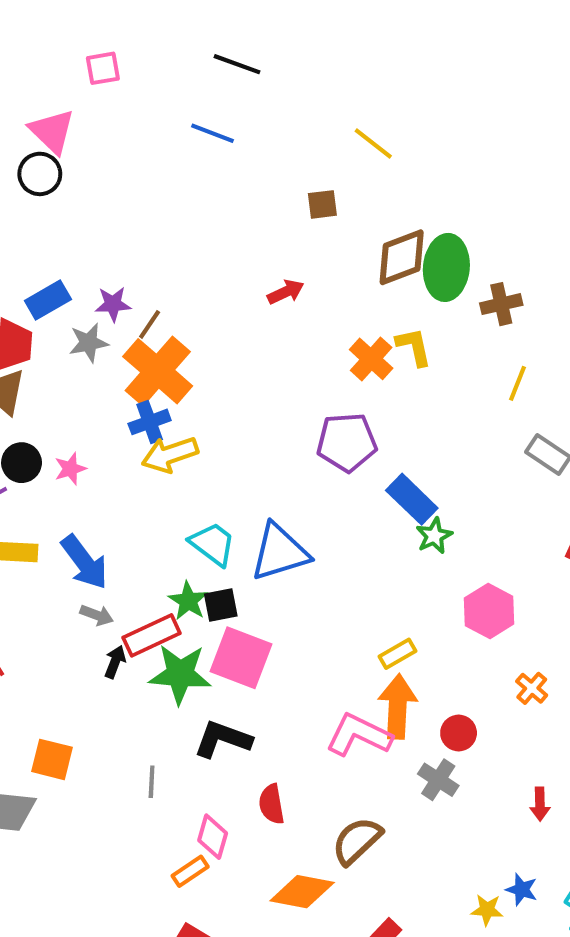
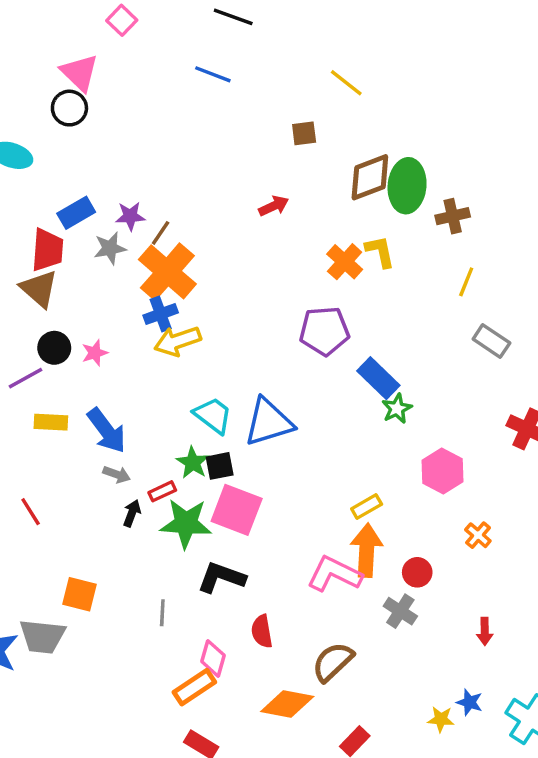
pink square: (103, 68) -> (122, 20), turned -36
red rectangle: (152, 635) -> (162, 491), size x0.6
orange rectangle: (190, 871) -> (194, 687), size x1.4

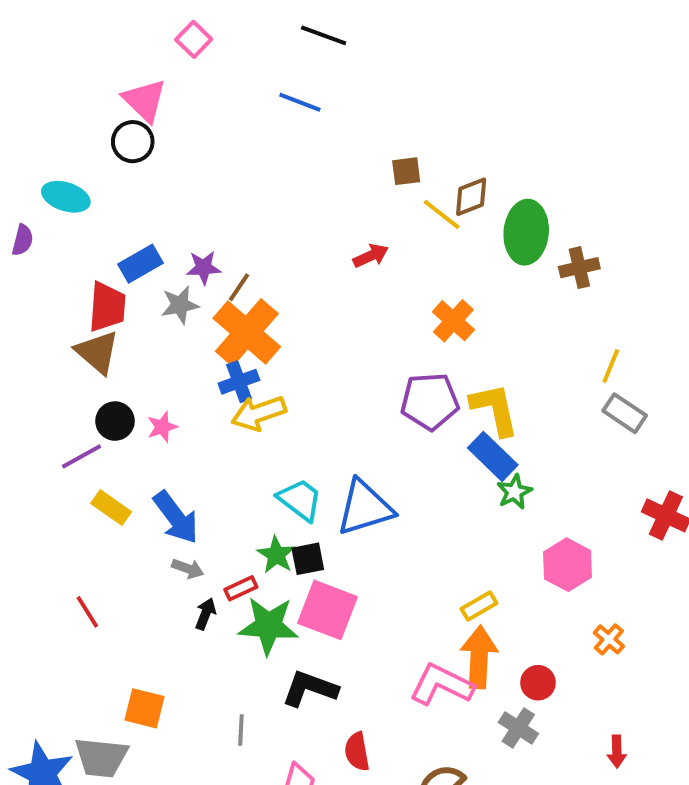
yellow line: (346, 83) -> (442, 214), moved
brown diamond: (370, 177) -> (471, 197), moved, size x0.7
yellow L-shape: (380, 252) -> (495, 409), moved, size x1.4
yellow line: (466, 282) -> (611, 366), moved
yellow rectangle: (51, 422) -> (111, 508), turned 32

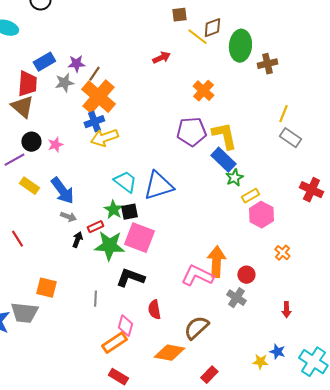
yellow rectangle: (479, 606) -> (250, 196), moved

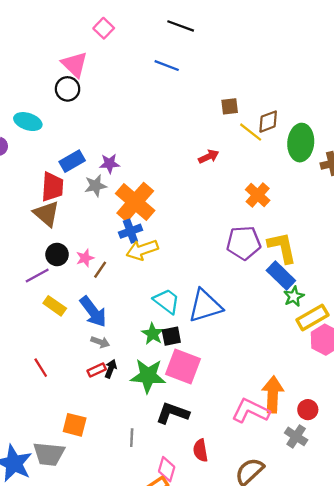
brown line: (94, 74) -> (100, 270), moved
yellow rectangle: (250, 196) -> (312, 317), size x1.5
red rectangle: (95, 227) -> (97, 370), moved

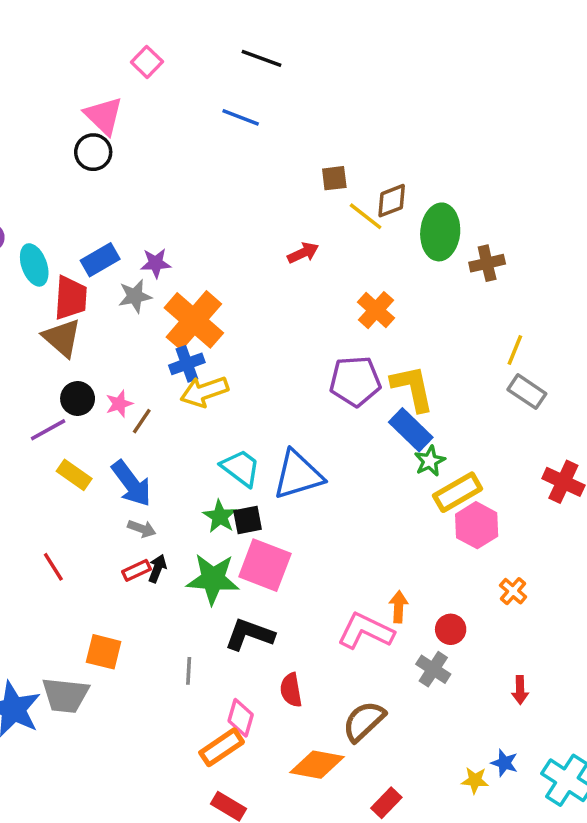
cyan ellipse: (28, 122) -> (34, 265), moved, turned 52
orange arrow: (273, 394) -> (399, 607), size x0.6

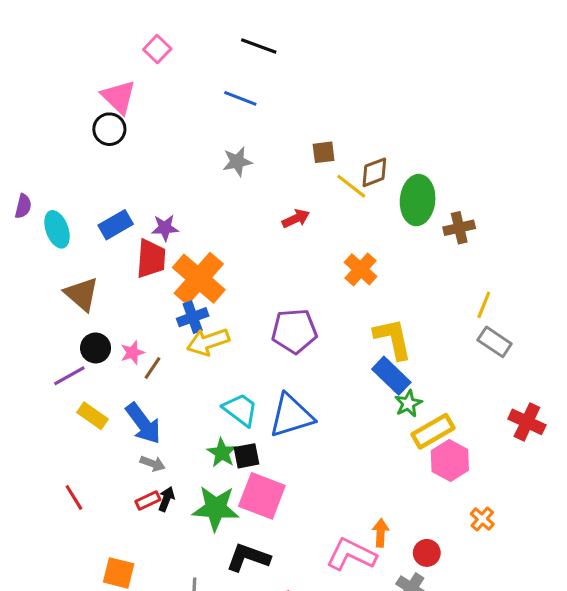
gray star: (135, 296) -> (237, 162), moved
red trapezoid: (71, 298) -> (151, 259), moved
purple pentagon: (355, 381) -> (294, 331), moved

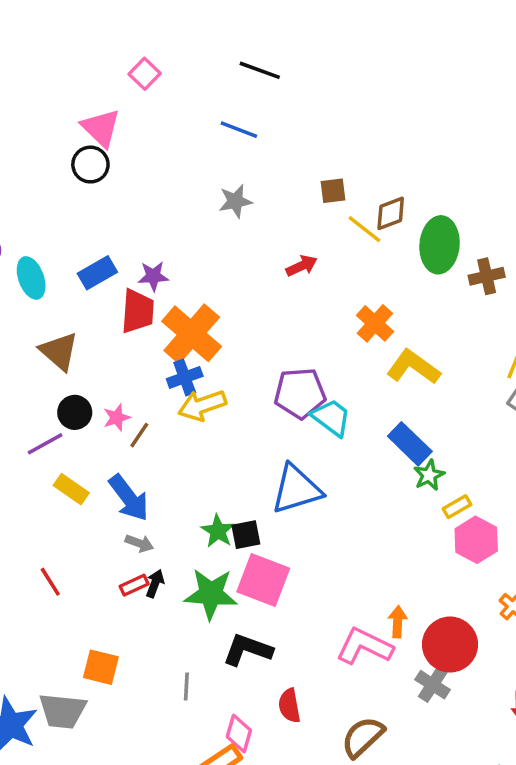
yellow L-shape: (393, 339) -> (413, 367), moved, turned -42
cyan trapezoid: (240, 410) -> (331, 418), moved
yellow rectangle: (433, 431) -> (457, 507), size x0.6
red circle: (427, 553) -> (450, 645), size x1.8

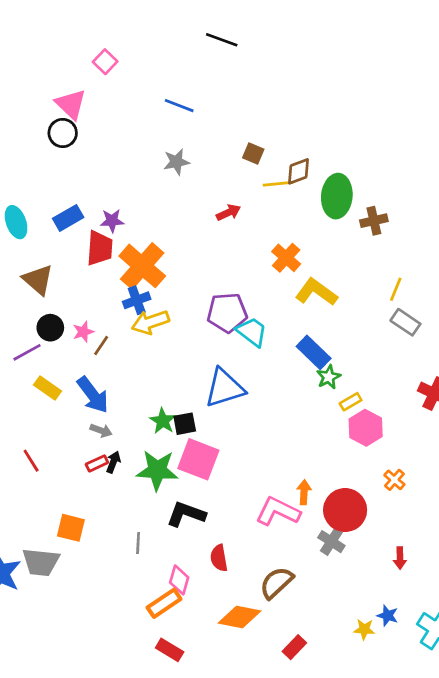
black line: (260, 70) -> (222, 40), moved
brown square: (333, 191) -> (253, 154), turned 30
yellow line: (364, 229) -> (278, 184), turned -44

